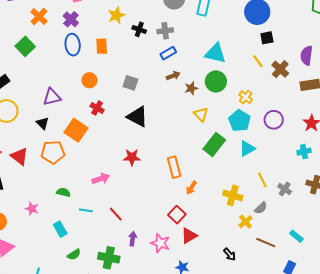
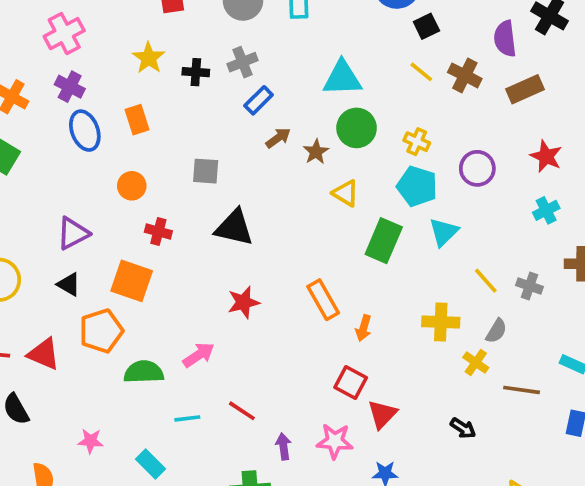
green semicircle: (63, 192) -> (144, 372), moved, size x1.5

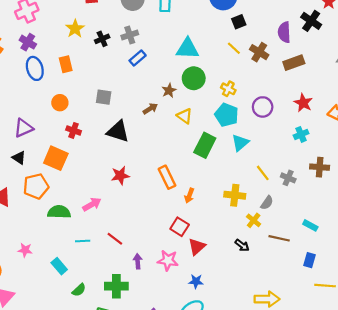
black cross: (196, 72) -> (102, 39), turned -32
brown arrow: (278, 138) -> (150, 109), moved
black arrow: (463, 428) -> (242, 245), moved

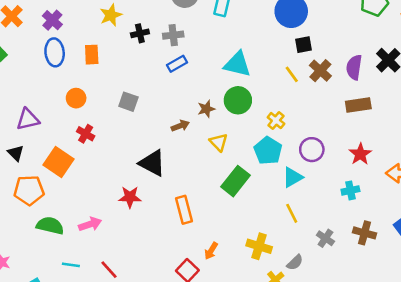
brown cross: (259, 52) -> (320, 71), moved
black triangle: (118, 131) -> (152, 163), moved
cyan triangle: (240, 143) -> (292, 177), moved
yellow line: (263, 173) -> (292, 213), moved
orange arrow: (189, 196) -> (211, 251), moved

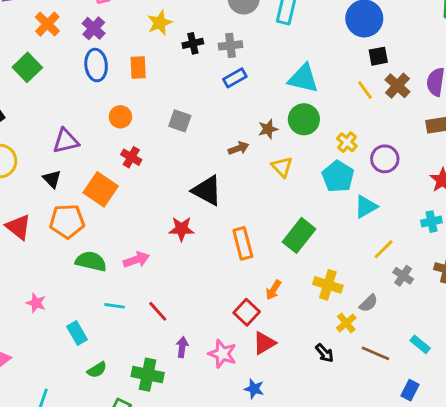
purple circle: (312, 150) -> (385, 159), moved
green rectangle: (236, 181) -> (299, 235), moved
yellow line: (292, 213) -> (384, 249), moved, turned 72

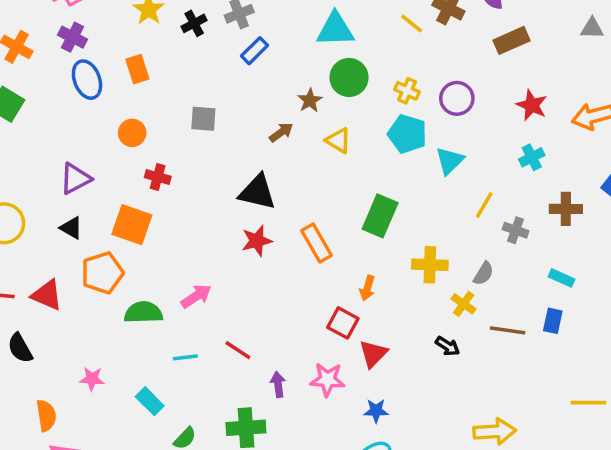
red star: (181, 229) -> (257, 241), moved
cyan rectangle: (420, 344) -> (562, 278), moved
blue rectangle: (410, 390) -> (553, 321), moved

